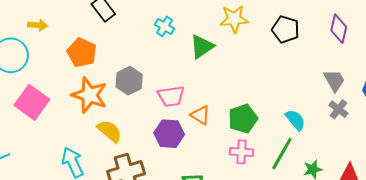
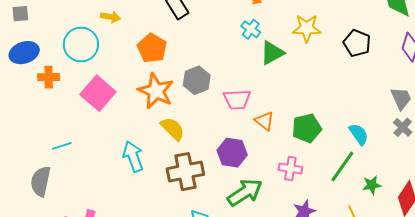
cyan cross: (165, 27) -> (251, 29), moved
purple hexagon: (169, 134) -> (232, 153), moved
pink cross: (242, 152) -> (290, 168), moved

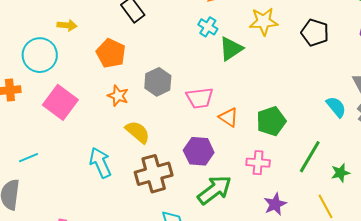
orange star: (156, 91) -> (118, 96), size x0.6
cyan semicircle: (359, 134) -> (336, 107), moved

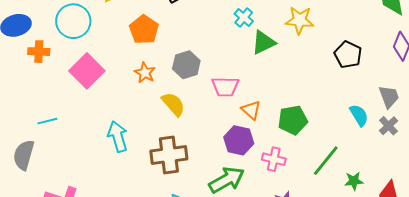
black pentagon: (315, 33) -> (348, 55), moved
yellow semicircle: (138, 132) -> (173, 104), moved
purple hexagon: (199, 151) -> (239, 140), moved

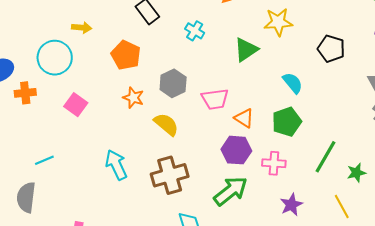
cyan cross: (244, 17) -> (195, 31), moved
pink square: (87, 71) -> (76, 105), size x0.7
cyan semicircle: (359, 115) -> (293, 83), moved

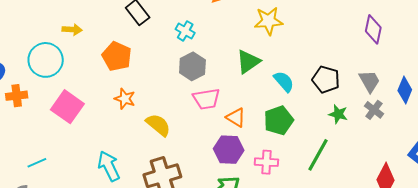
black pentagon: (331, 49) -> (326, 79), moved
green triangle: (246, 50) -> (248, 62), moved
gray hexagon: (173, 83) -> (192, 66), moved
pink square: (76, 105) -> (67, 107), size x1.4
green star: (356, 173) -> (338, 114), moved, turned 30

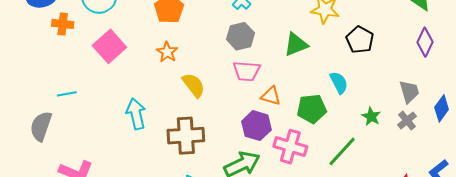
black pentagon: (326, 79) -> (360, 40), moved
cyan semicircle: (284, 81) -> (339, 83), moved
orange triangle: (236, 118) -> (271, 96), turned -30
pink cross: (266, 162) -> (290, 147), size x1.4

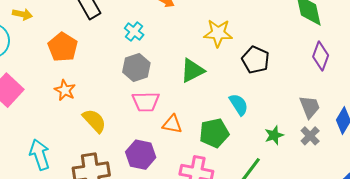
green star: (371, 116) -> (274, 135), turned 30
purple hexagon: (256, 126) -> (141, 155), moved

